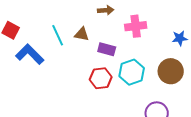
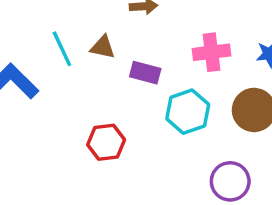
pink cross: (136, 26) -> (211, 52), moved
red hexagon: (101, 78) -> (106, 142), moved

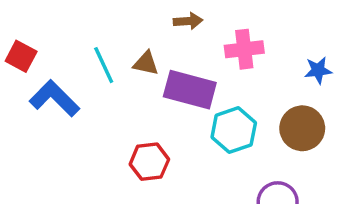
pink cross: (211, 52) -> (244, 49), moved
purple rectangle: (145, 73) -> (190, 90), size x1.6

